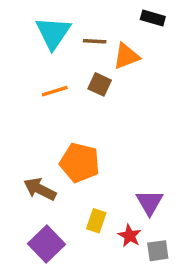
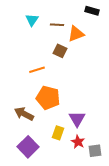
cyan triangle: (53, 33) -> (32, 20), size x0.6
orange line: (55, 91) -> (37, 70), moved
purple triangle: (150, 202) -> (77, 119), moved

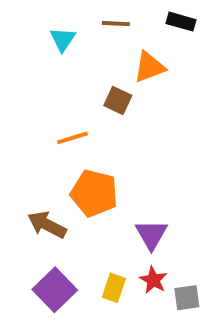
brown line: (57, 25) -> (116, 24), moved
yellow rectangle: (58, 133) -> (114, 288), moved

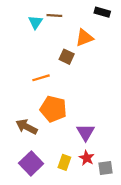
brown line: (116, 24) -> (54, 16), moved

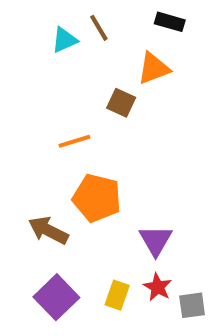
black rectangle: (102, 12) -> (170, 22), moved
brown line: (54, 16) -> (99, 28), turned 56
cyan triangle: (35, 22) -> (64, 40), turned 32

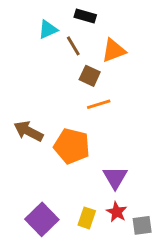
black rectangle: (170, 22) -> (85, 16), moved
brown line: (99, 28) -> (73, 46), moved
orange line: (75, 141) -> (99, 104), moved
brown arrow: (48, 230) -> (28, 131), moved

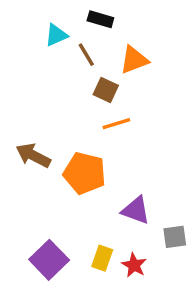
purple triangle: (115, 178) -> (136, 210), turned -40
red star: (117, 212) -> (134, 265), moved
gray square: (142, 225) -> (175, 237), moved

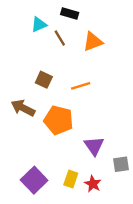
brown square: (106, 90) -> (44, 80), moved
purple triangle: (136, 210) -> (94, 146), turned 35

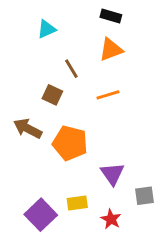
black rectangle: (70, 13) -> (111, 16), moved
brown line: (60, 38) -> (71, 69), moved
orange line: (81, 86) -> (108, 95), moved
yellow rectangle: (71, 179) -> (77, 203), moved, turned 63

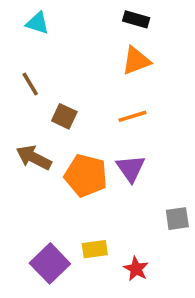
cyan triangle: (47, 29) -> (37, 23), moved, turned 42
brown line: (71, 69) -> (30, 84), moved
purple triangle: (112, 174) -> (131, 168), moved
gray square: (145, 196) -> (177, 219), moved

